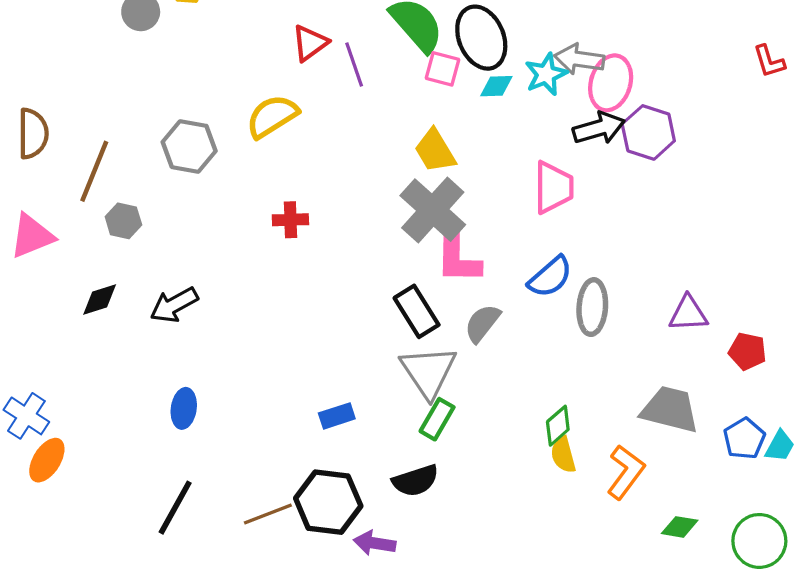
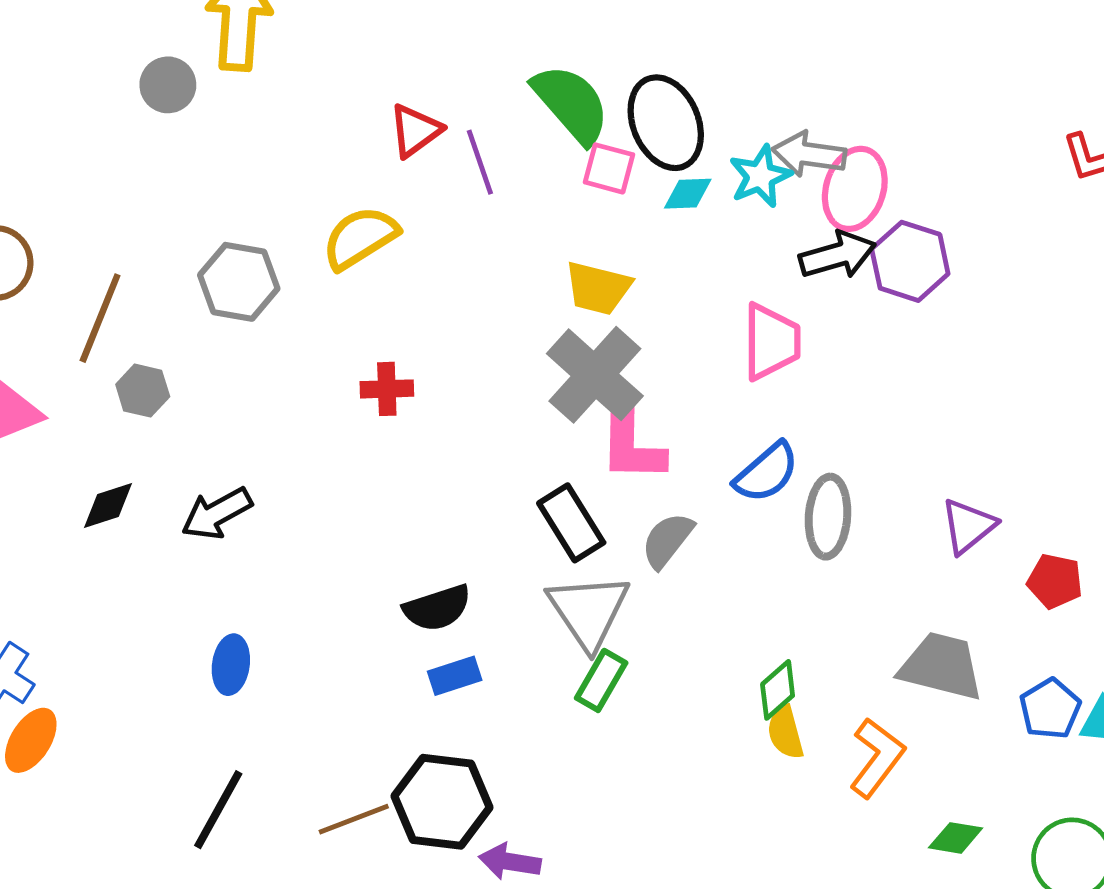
yellow trapezoid: (435, 151) -> (598, 288), turned -45
purple triangle: (688, 314) -> (968, 526), turned -36
black semicircle: (416, 481) -> (437, 608), moved

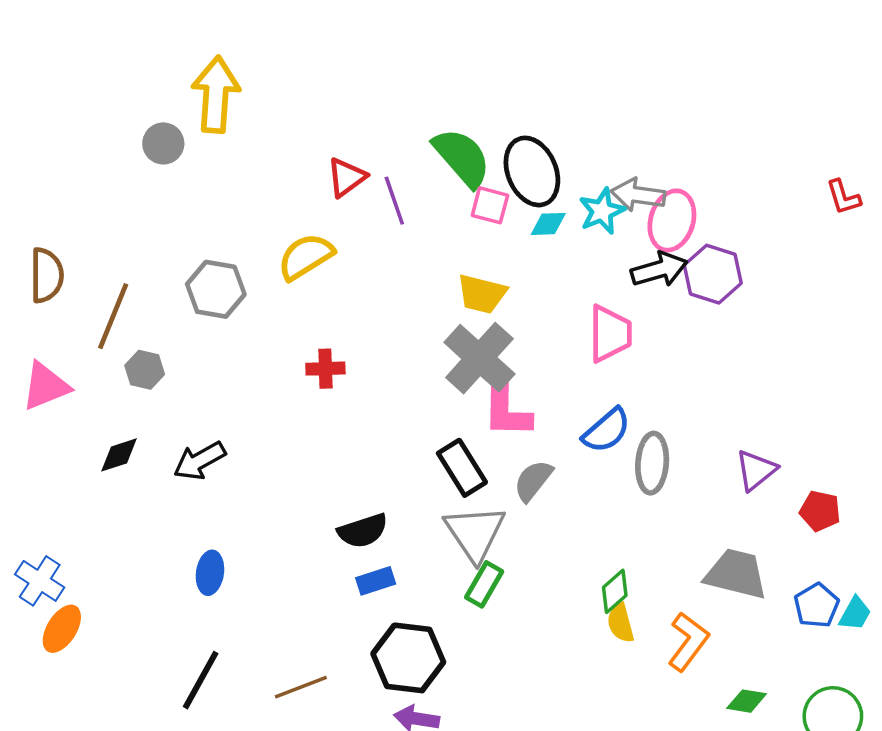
black hexagon: (442, 802) -> (408, 658), moved

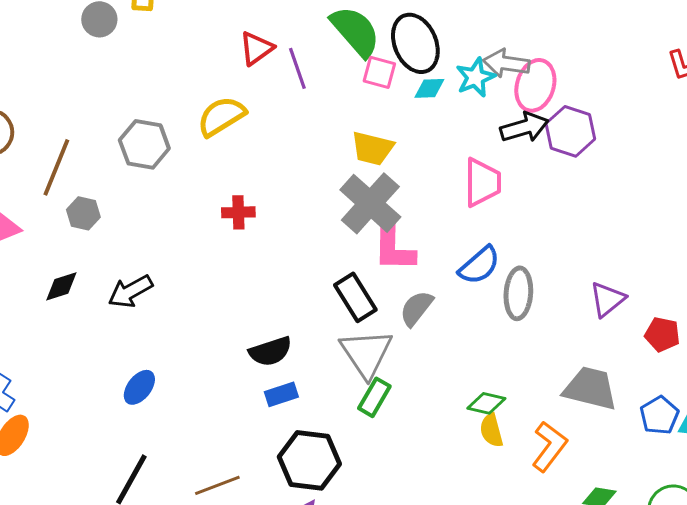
blue ellipse: (210, 573) -> (139, 387), turned 30
green diamond: (615, 591) -> (486, 403), turned 54

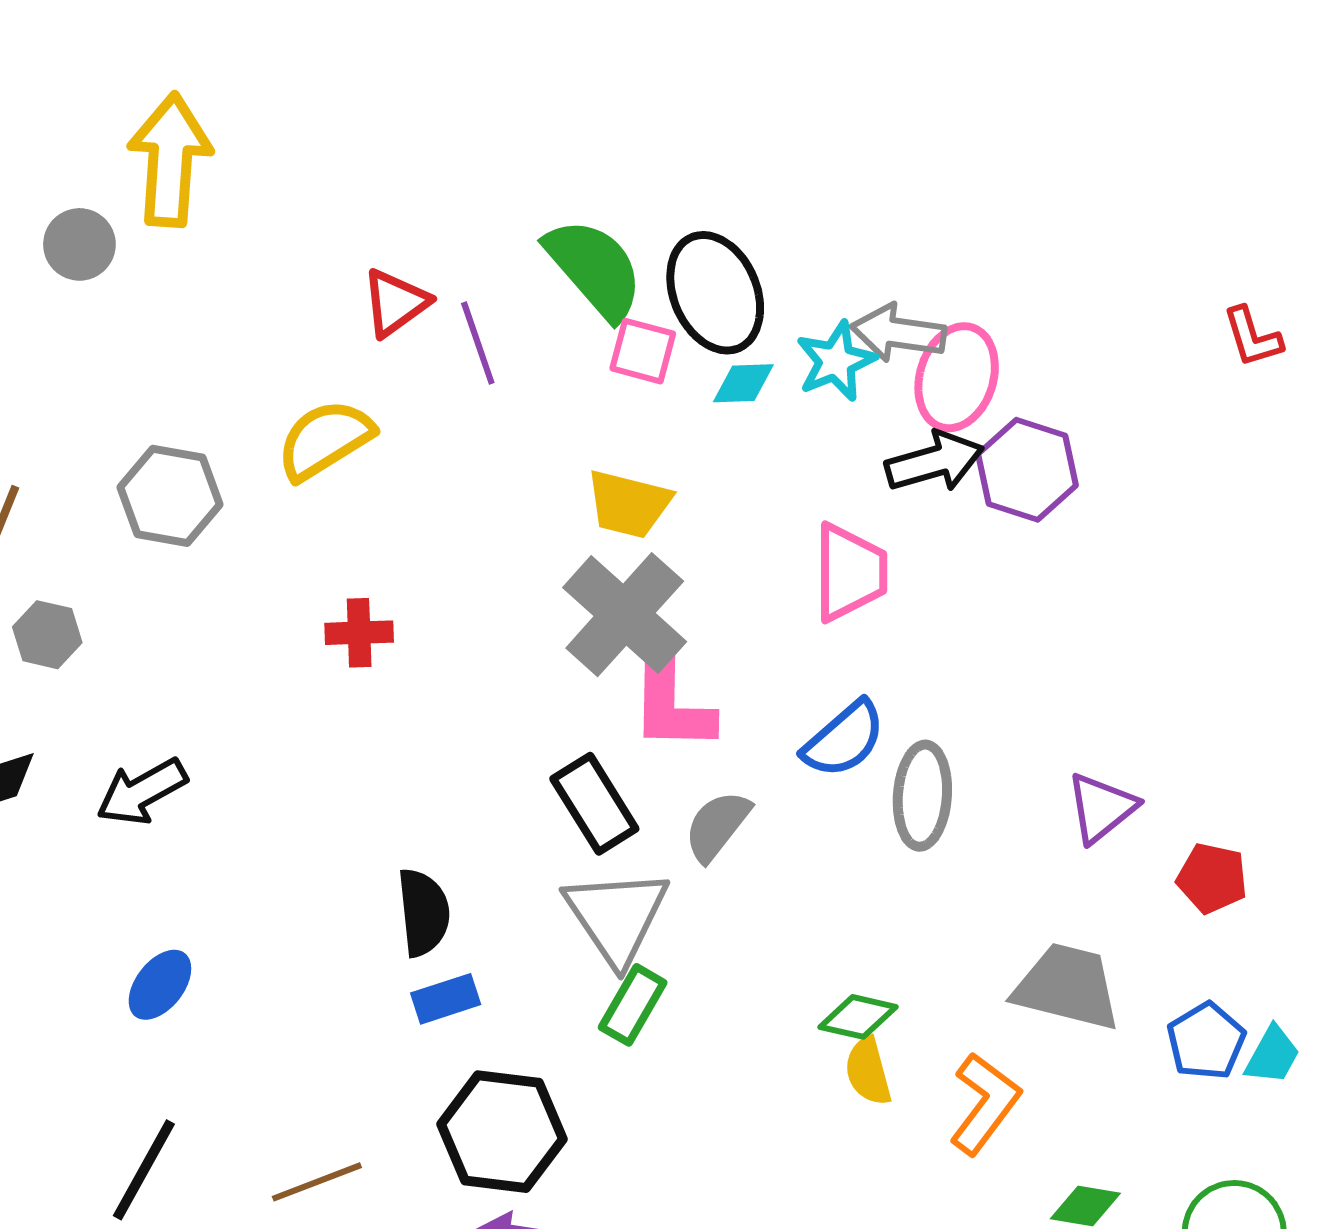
black semicircle: (270, 351) -> (423, 912), turned -78

